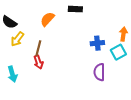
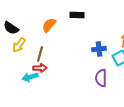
red arrow: (38, 62) -> (40, 68), turned -72
cyan arrow: (12, 74) -> (30, 77), moved, turned 91

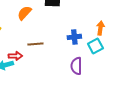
brown line: (40, 54) -> (35, 44), moved, turned 70

